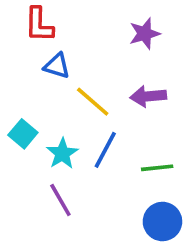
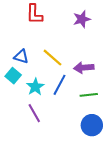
red L-shape: (39, 25) -> (34, 14), moved
blue triangle: (57, 66) -> (21, 57), moved
purple arrow: (148, 96) -> (84, 68), moved

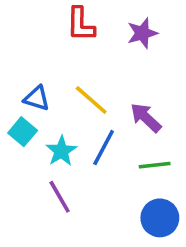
red L-shape: (34, 14) -> (81, 24), moved
purple arrow: (84, 68) -> (146, 118), turned 48

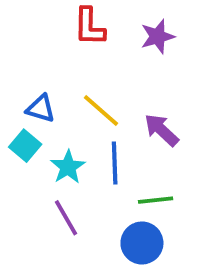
blue line: (104, 148) -> (115, 163), turned -30
green line: (155, 165) -> (156, 200), moved
blue circle: (160, 218) -> (142, 243), moved

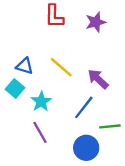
blue line: (115, 163) -> (84, 107), moved, turned 40
green line: (156, 200) -> (110, 126), moved

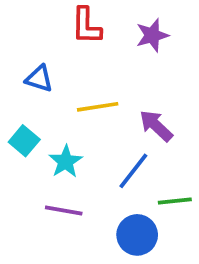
blue triangle: (25, 66) -> (39, 79), moved
yellow line: (61, 67) -> (98, 107), turned -50
purple line: (40, 132) -> (64, 210), turned -50

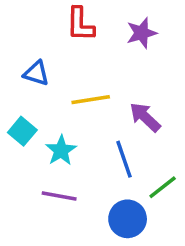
blue line: (133, 171) -> (124, 159), turned -57
green line: (175, 201) -> (163, 187), turned -32

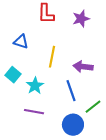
yellow line: (91, 100) -> (52, 57), turned -70
purple arrow: (145, 117) -> (83, 67), turned -36

